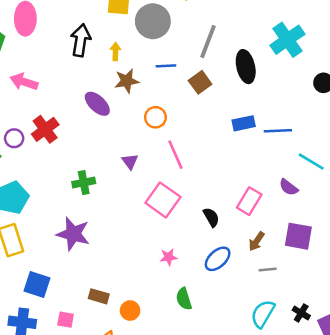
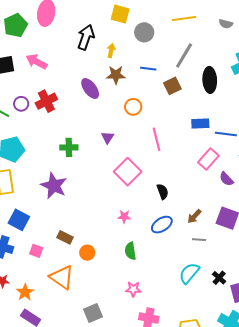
gray circle: (153, 21) -> (144, 32), size x0.7
pink line: (175, 155) -> (156, 139), moved
pink rectangle: (249, 201) -> (208, 159), moved

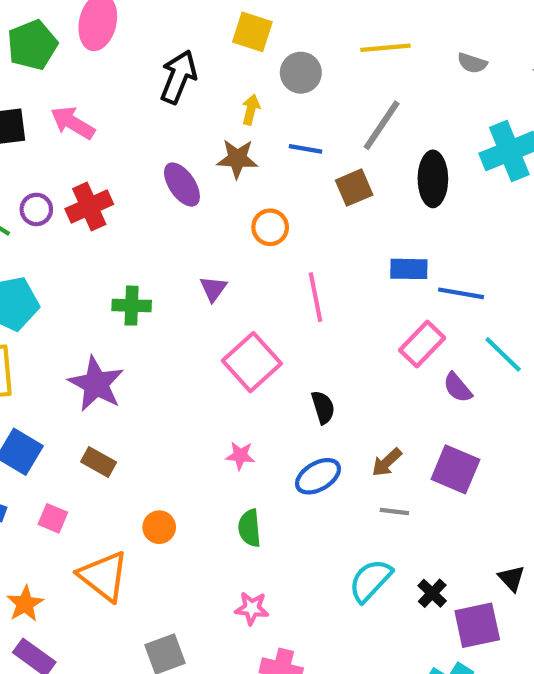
yellow arrow: (111, 51) -> (251, 110), moved
brown rectangle: (65, 237) -> (99, 462), moved

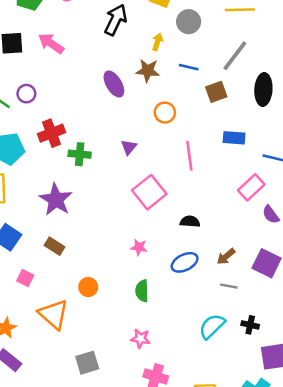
red cross: (89, 206) -> (52, 133), moved
blue rectangle: (409, 269) -> (234, 138), moved
black semicircle: (323, 407) -> (190, 222), turned -72
black cross: (432, 593) -> (250, 325), moved, turned -35

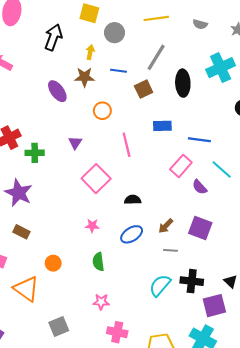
black cross: (250, 325) -> (192, 281), size x1.5

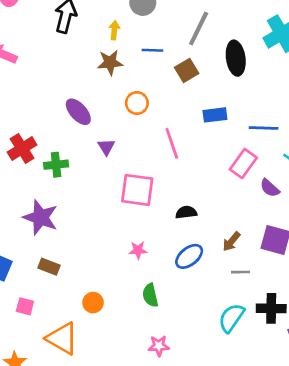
purple ellipse: (57, 91) -> (78, 112), moved
pink square: (96, 179) -> (137, 190), turned -32

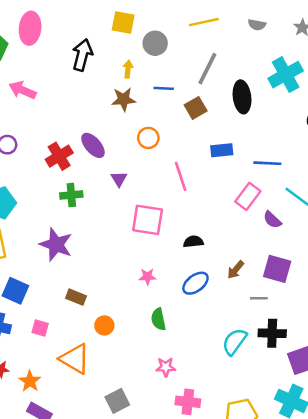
red cross: (22, 148) -> (59, 156), moved
brown rectangle: (49, 267) -> (76, 297), moved
gray line: (240, 272) -> (259, 298), moved

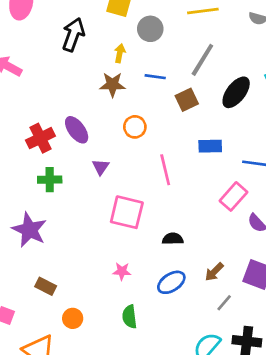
black ellipse: (242, 97) -> (236, 92), turned 40
gray line: (259, 298) -> (224, 303), moved, turned -54

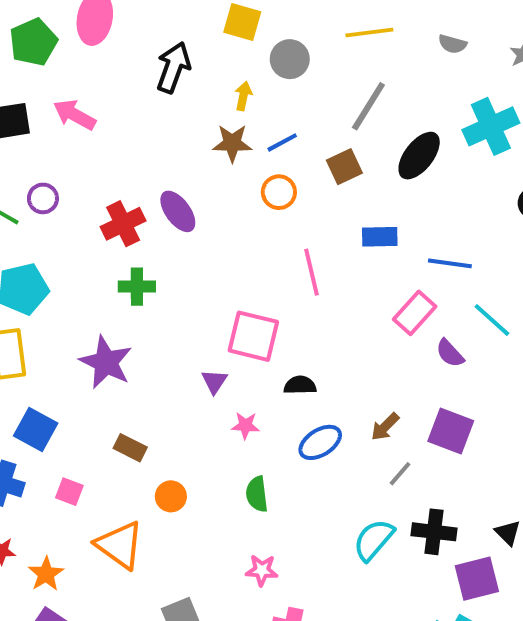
blue line: (155, 77) -> (282, 142), moved, turned -36
orange circle: (135, 127) -> (279, 192), moved
purple triangle: (101, 167) -> (214, 381), moved
black semicircle: (173, 239) -> (300, 385), moved

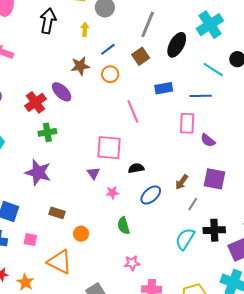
brown star: (232, 143) -> (80, 66), moved
pink rectangle: (415, 313) -> (187, 123), turned -30
cyan line: (492, 320) -> (213, 69), moved

